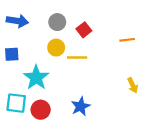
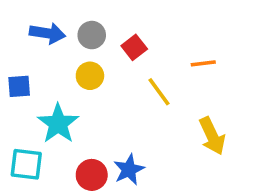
blue arrow: (17, 21) -> (47, 33), moved
yellow line: (77, 58) -> (159, 92), moved, turned 54
yellow arrow: (133, 85) -> (212, 136), size x1.5
red circle: (41, 110) -> (92, 175), moved

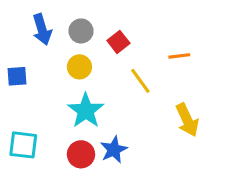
blue arrow: (47, 33) -> (42, 29), turned 64
cyan star: (58, 124) -> (86, 111), moved

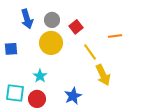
yellow circle: (79, 67) -> (51, 43), size x1.5
cyan star: (86, 111) -> (40, 76), moved, size x0.6
yellow arrow: (187, 120) -> (103, 75), moved
red circle: (81, 154) -> (37, 99), moved

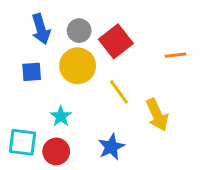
red square: (76, 27) -> (116, 41), size x1.5
blue square: (11, 49) -> (32, 72), moved
yellow line: (90, 52) -> (119, 92), moved

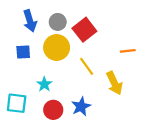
orange line: (176, 55) -> (128, 51), moved
red circle: (56, 151) -> (53, 110), moved

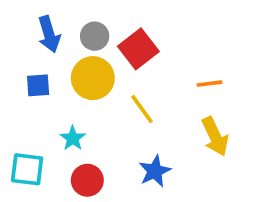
yellow arrow: (114, 83) -> (215, 136), moved
blue star: (81, 106) -> (155, 171), moved

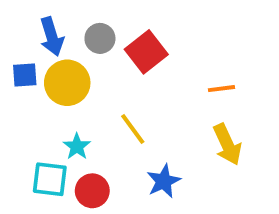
yellow circle: (93, 78) -> (67, 83), moved
blue square: (38, 85) -> (25, 75), moved
yellow line: (142, 109) -> (133, 129), moved
cyan square: (27, 169) -> (50, 179), moved

